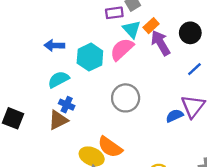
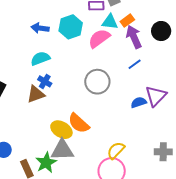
cyan triangle: (132, 29) -> (110, 22), turned -48
cyan hexagon: (90, 57) -> (71, 27), moved
blue line: (194, 69) -> (135, 64), moved

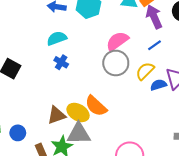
pink semicircle: (99, 38) -> (117, 41), moved
brown triangle: (36, 94) -> (57, 115), moved
yellow semicircle: (116, 150) -> (145, 71), moved

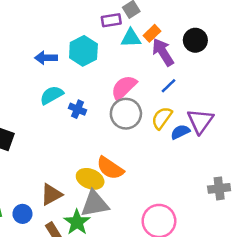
blue cross: (61, 62) -> (78, 109), moved
brown triangle: (57, 115) -> (51, 194), moved

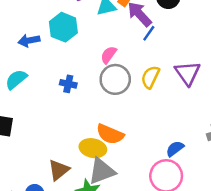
blue line: (169, 86) -> (149, 33), moved
pink semicircle: (124, 88) -> (109, 55), size x0.7
cyan semicircle: (52, 95) -> (16, 79), moved
blue semicircle: (180, 132) -> (175, 149), moved

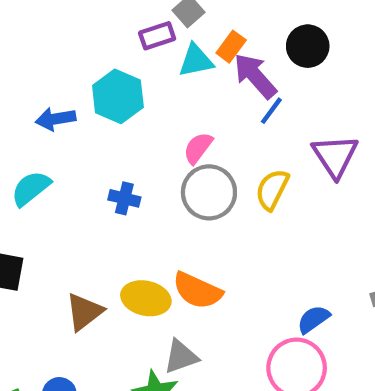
purple triangle: (188, 73) -> (335, 156), moved
yellow ellipse: (93, 148) -> (146, 298), moved
brown triangle: (59, 170) -> (84, 312), moved
gray triangle: (102, 171) -> (181, 357), size x0.7

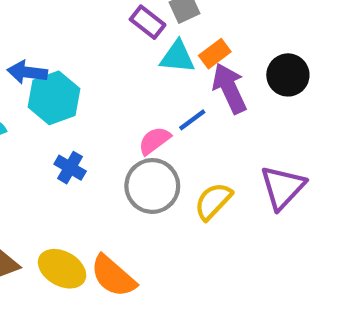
purple rectangle: (157, 36) -> (148, 22), turned 40
cyan hexagon: (118, 96) -> (54, 98), moved
blue line: (271, 111) -> (192, 120), moved

